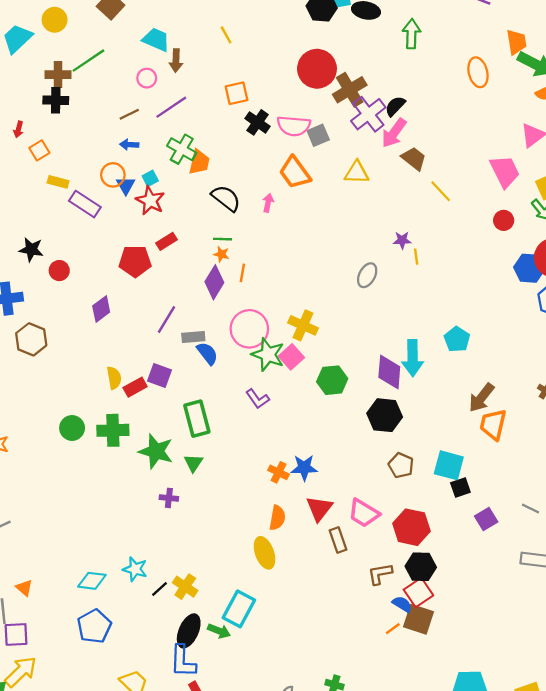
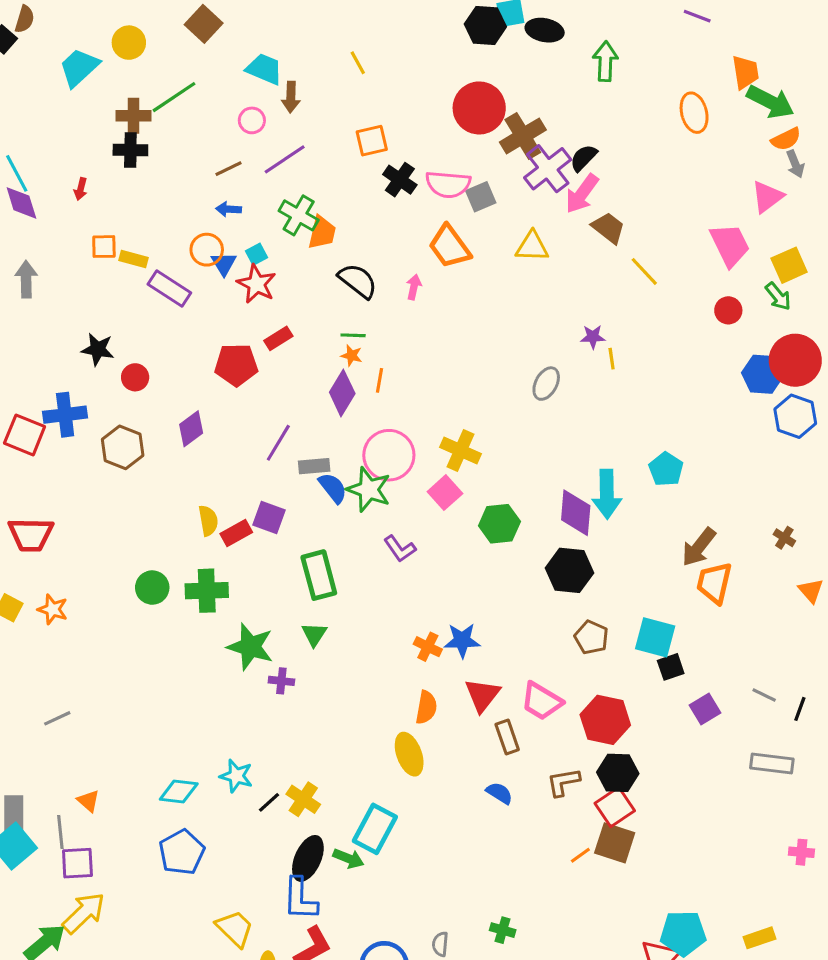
orange square: (39, 150) -> (104, 247), moved, turned 30
brown hexagon: (31, 339) -> (123, 447), moved
green star: (268, 355) -> (369, 489), moved
green star: (156, 451) -> (250, 647), moved
blue semicircle: (402, 604) -> (499, 793), moved

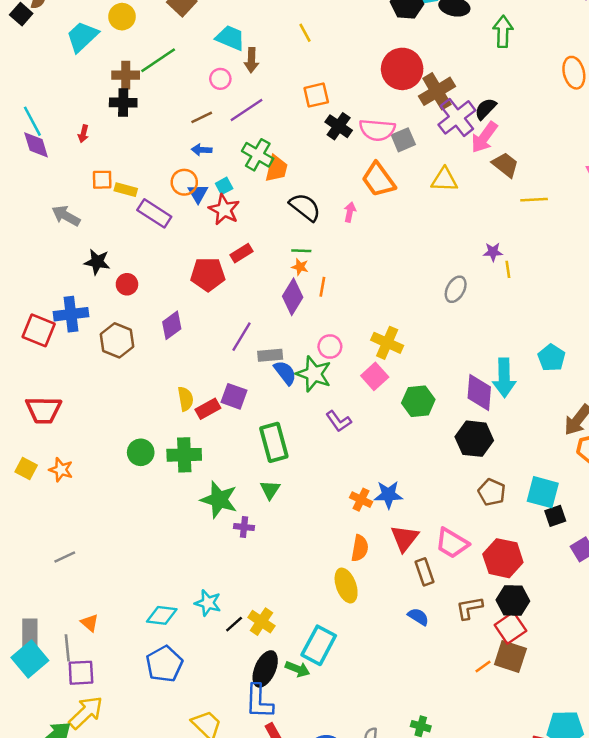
yellow line: (644, 271) -> (534, 200), turned -50
gray arrow: (26, 279) -> (66, 216), moved, turned -60
pink circle: (389, 455) -> (330, 347), size x0.6

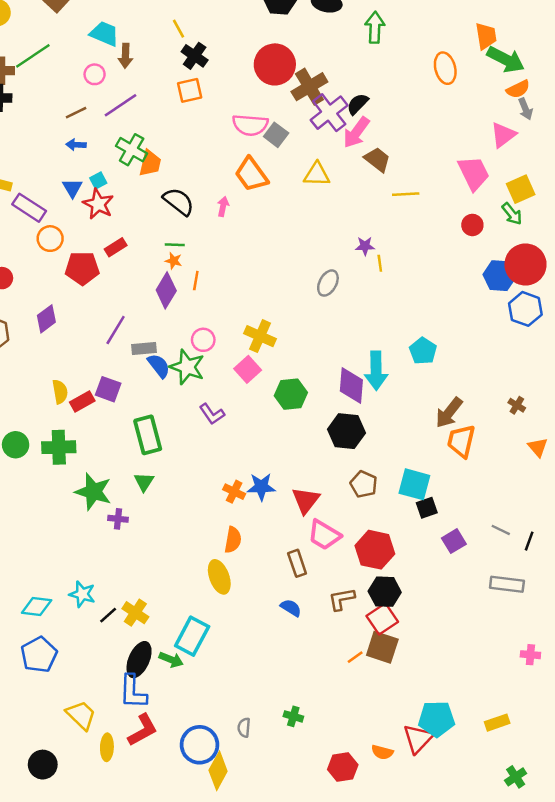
black cross: (339, 126) -> (195, 56), moved
gray square: (403, 140) -> (276, 135), turned -30
orange circle: (184, 182) -> (50, 239), moved
red triangle: (405, 538) -> (306, 500), moved

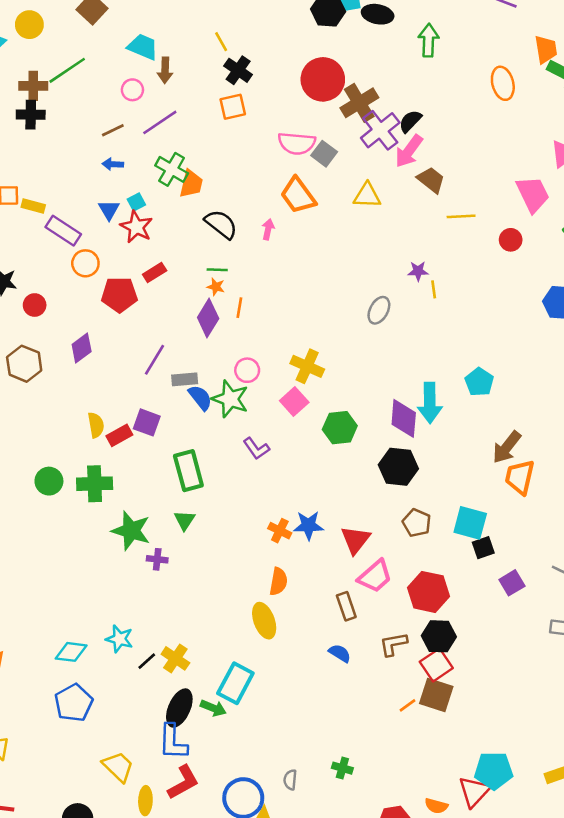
red circle: (472, 225) -> (511, 240), moved
pink trapezoid: (324, 535) -> (375, 576), turned -72

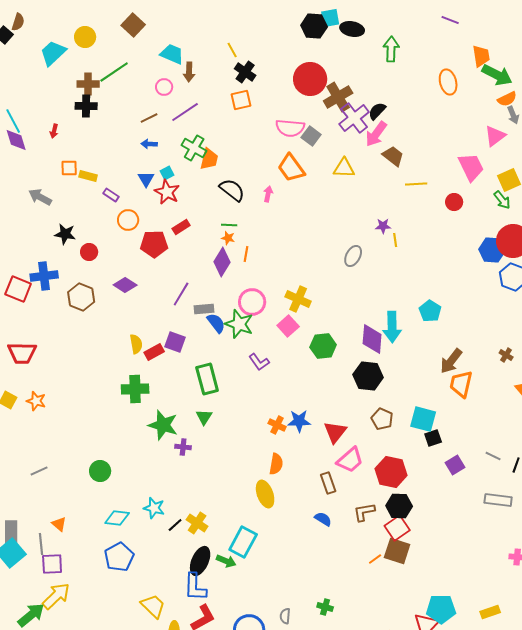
purple rectangle: (63, 231) -> (111, 195), size x0.6
purple diamond: (82, 348) -> (125, 285), turned 70
pink circle: (247, 370) -> (252, 302), size x1.4
green circle: (49, 481) -> (100, 471), moved

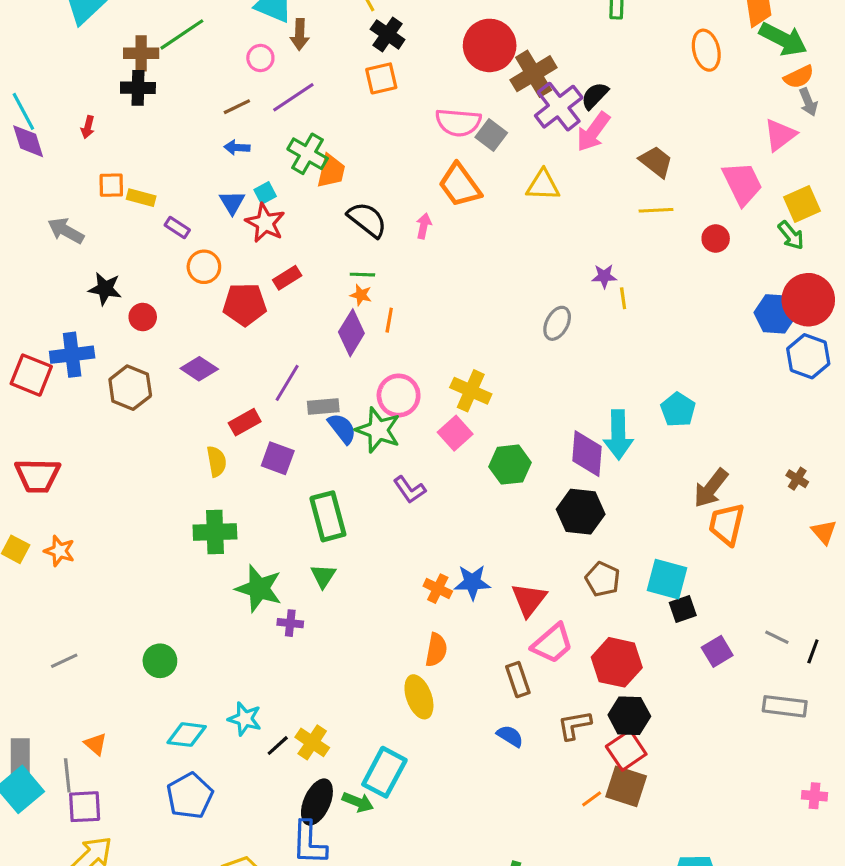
brown trapezoid: (393, 156) -> (656, 162), moved
red rectangle: (154, 352) -> (245, 422), moved

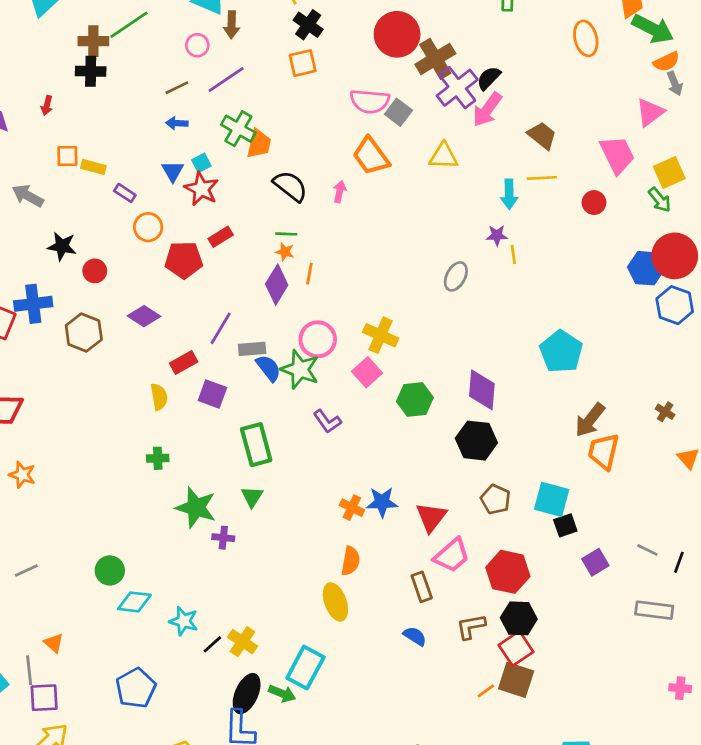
cyan pentagon: (678, 410) -> (561, 352), size x1.4
cyan arrow: (618, 435) -> (509, 194), moved, size x0.7
green cross: (215, 532) -> (158, 458), size x0.6
cyan diamond: (187, 735) -> (134, 602), moved

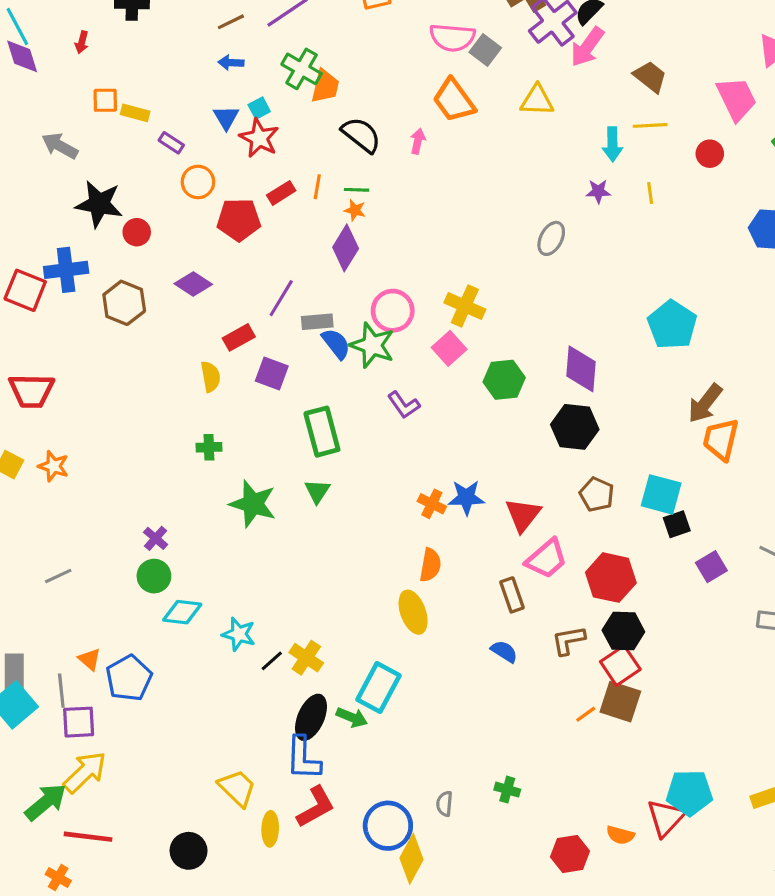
black star: (62, 246) -> (99, 204), size x1.4
yellow line: (513, 255) -> (650, 193), moved
orange line: (309, 274) -> (317, 187), moved
purple cross: (223, 538) -> (156, 538), moved, turned 35
blue pentagon: (136, 688) -> (129, 678), moved

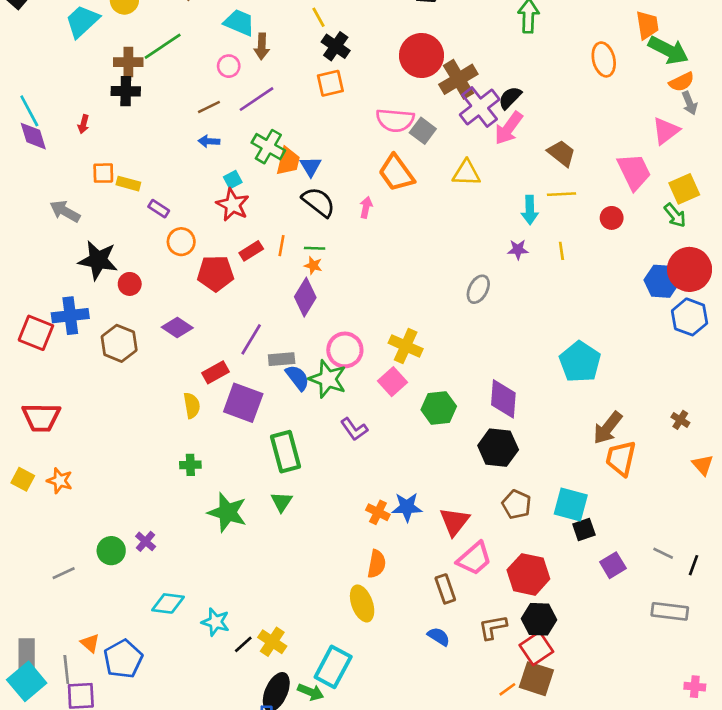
blue triangle: (226, 118) -> (311, 166), moved
purple square: (272, 373) -> (243, 403), size x1.4
green circle: (154, 576) -> (111, 551), moved

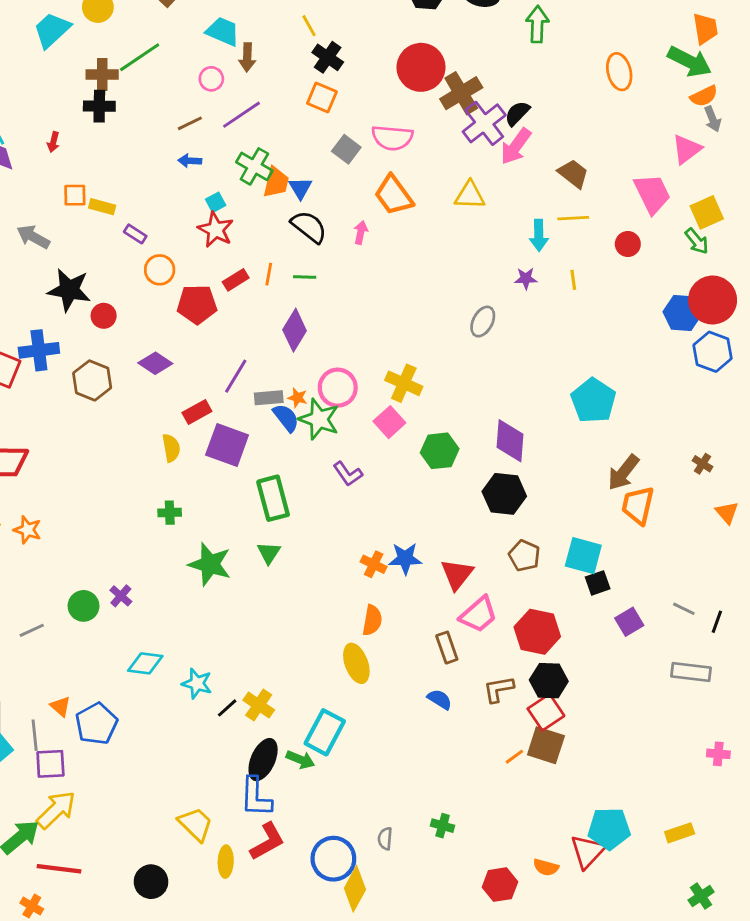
orange trapezoid: (647, 25) -> (705, 29), moved
orange square: (330, 83) -> (322, 98), turned 36
gray square: (423, 131) -> (346, 149), moved
orange star: (313, 265) -> (297, 398), moved

